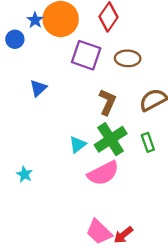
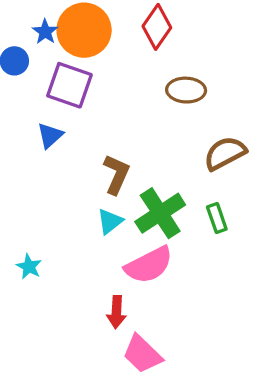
purple square: (86, 55) -> (69, 85), moved
brown L-shape: (107, 102) -> (116, 174), moved
red arrow: (123, 235) -> (116, 312), moved, turned -48

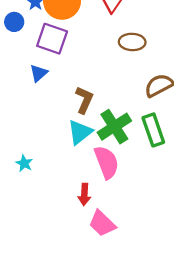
green rectangle: (217, 218) -> (153, 130), size x1.6
cyan triangle: (110, 221) -> (80, 132), size x1.4
pink semicircle: (149, 265) -> (107, 162), turned -84

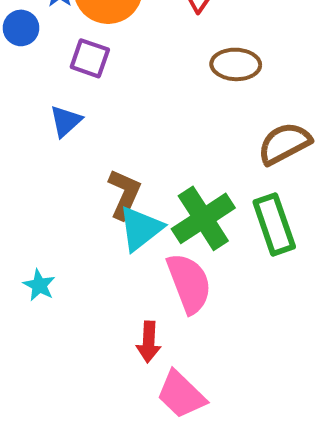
purple square: (52, 39) -> (90, 58), size x0.7
brown L-shape: (84, 100) -> (124, 194), moved

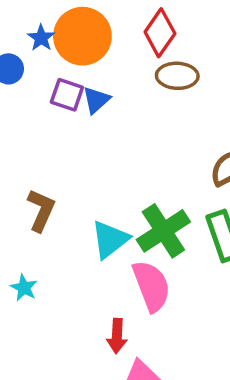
brown ellipse: (236, 64) -> (177, 76), moved
blue triangle: (66, 121) -> (96, 100), moved
brown L-shape: (124, 194) -> (41, 210), moved

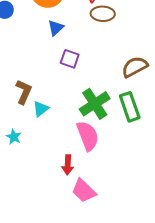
purple square: (67, 95) -> (70, 59), moved
cyan triangle: (110, 239) -> (41, 109), moved, size x0.7

